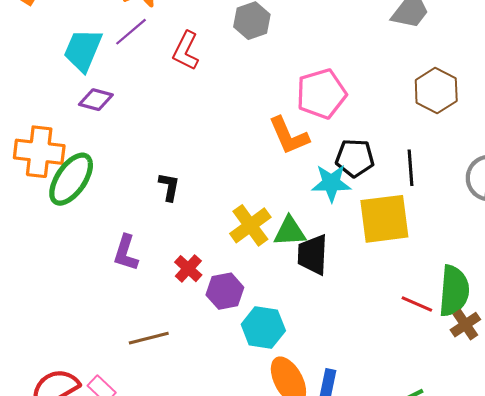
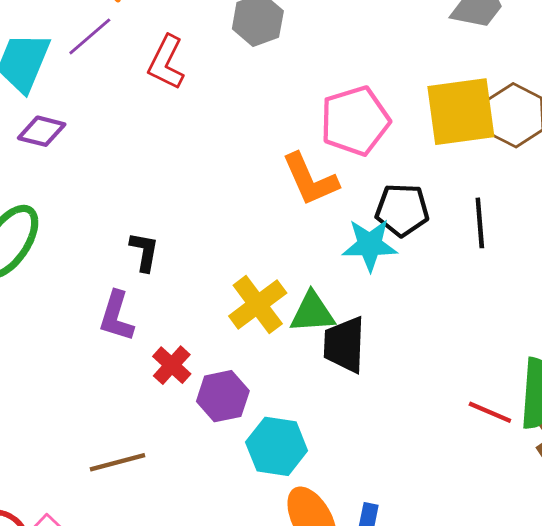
yellow square: (384, 219) -> (461, 112), moved
purple L-shape: (126, 253) -> (116, 316), moved

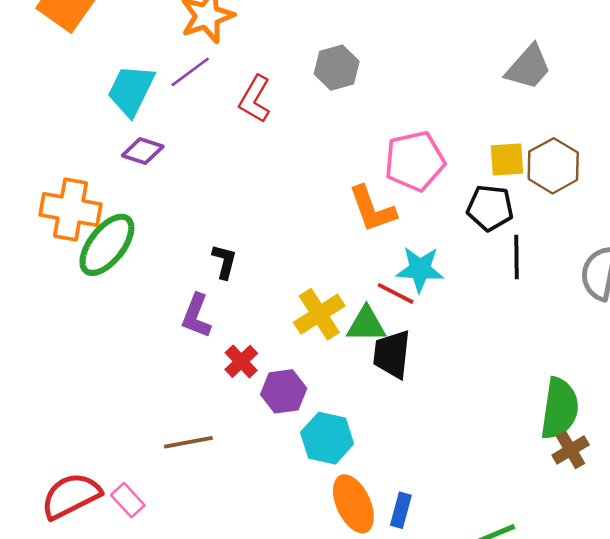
yellow square: (461, 112) -> (507, 160), size x0.6
black pentagon: (402, 210) -> (490, 208), moved
red line: (490, 412) -> (396, 293), moved

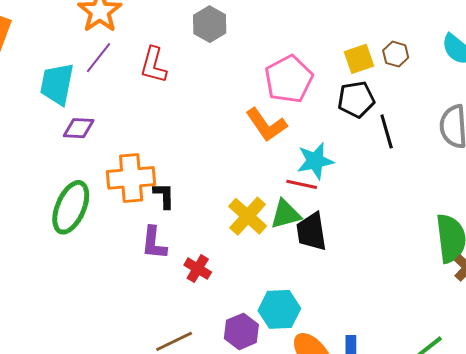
brown hexagon: (553, 166) -> (396, 54), size x0.6
orange cross: (71, 209) -> (131, 178), moved
purple hexagon: (284, 391) -> (241, 331), moved

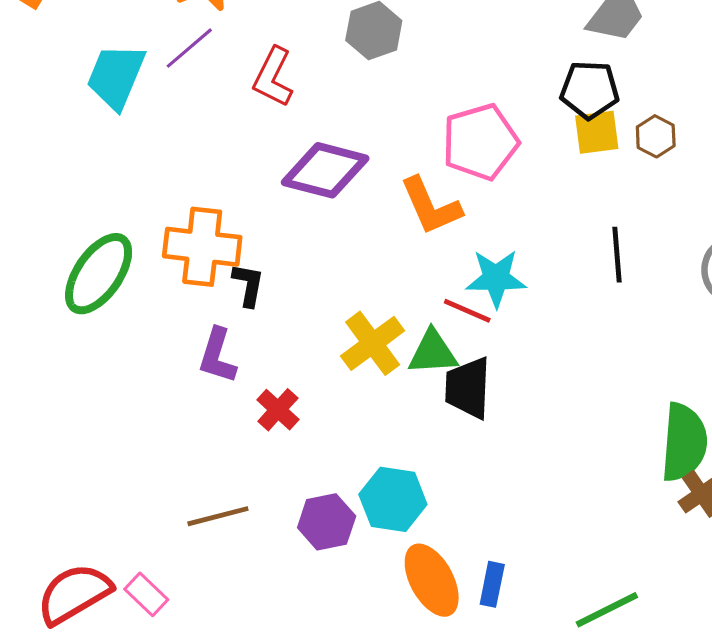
black pentagon: (356, 99) -> (590, 90), moved
purple diamond: (79, 128) -> (325, 170), moved, size x1.6

